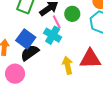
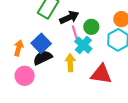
cyan cross: (53, 35) -> (83, 45), moved
yellow arrow: (68, 65) -> (70, 63), moved

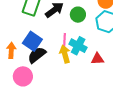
pink line: (75, 32) -> (64, 40), moved, turned 32
cyan cross: (83, 45) -> (78, 46), moved
red triangle: (101, 74) -> (98, 59), size x0.6

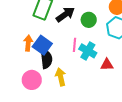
orange arrow: (11, 50) -> (28, 43), moved
yellow arrow: (65, 54) -> (61, 77), moved
black semicircle: (37, 55) -> (46, 59), turned 120

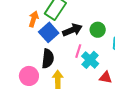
black arrow: (65, 14) -> (72, 30), moved
orange arrow: (28, 43) -> (34, 19), moved
blue square: (42, 45) -> (49, 32), moved

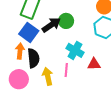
orange arrow: (34, 19) -> (20, 51), moved
green circle: (98, 30) -> (66, 21), moved
pink line: (78, 51) -> (66, 70), moved

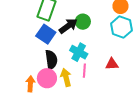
cyan cross: (75, 50) -> (79, 52), moved
orange arrow: (20, 51) -> (30, 84), moved
pink circle: (19, 79) -> (47, 78), moved

